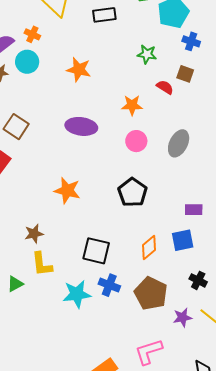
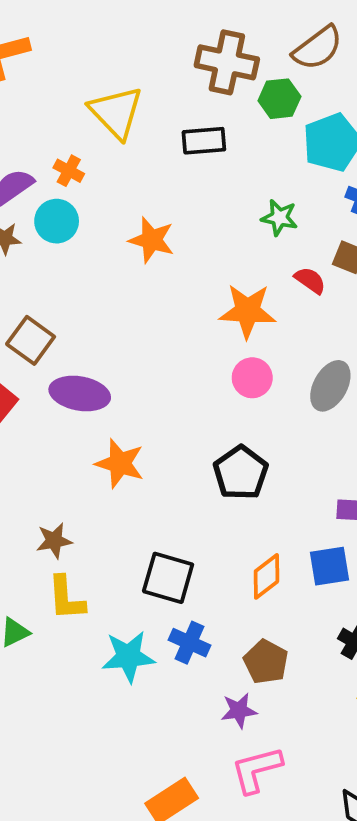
orange star: (132, 105) -> (247, 311), size x1.4
purple ellipse: (81, 126) -> (80, 393), moved
brown pentagon: (151, 293) -> (266, 662), size x0.7
purple star: (182, 317) -> (239, 711), moved

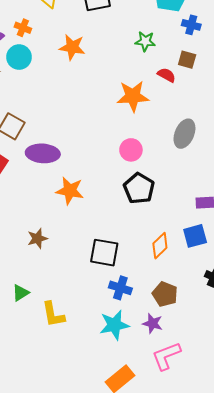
orange star: (152, 240) -> (72, 47), moved
pink circle: (252, 378) -> (131, 150), moved
yellow L-shape: (66, 598) -> (53, 314), moved
cyan star: (128, 657) -> (114, 325), moved
purple star: (239, 711) -> (153, 323), turned 30

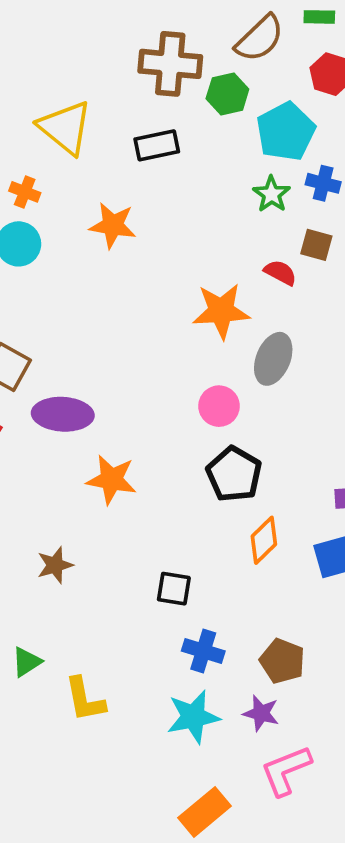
green star: (145, 41) -> (272, 194), moved, turned 30
gray ellipse: (184, 134) -> (273, 359), moved
orange diamond: (160, 246) -> (264, 540), moved
black square: (104, 253) -> (174, 589), size x0.7

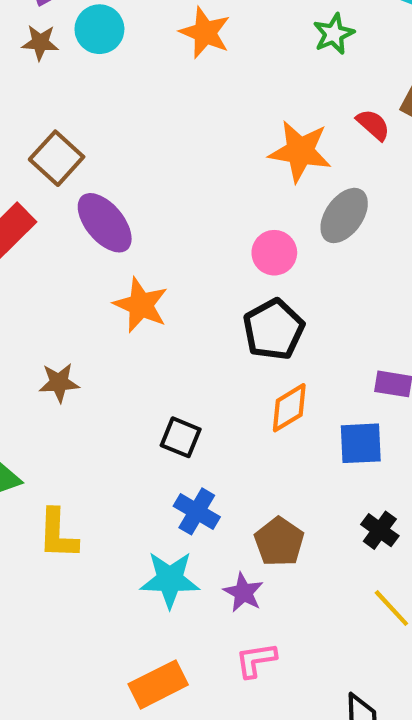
green star: (272, 194) -> (334, 34), moved
purple ellipse: (63, 414) -> (105, 223), turned 34
pink L-shape: (286, 770) -> (256, 660), size x0.7

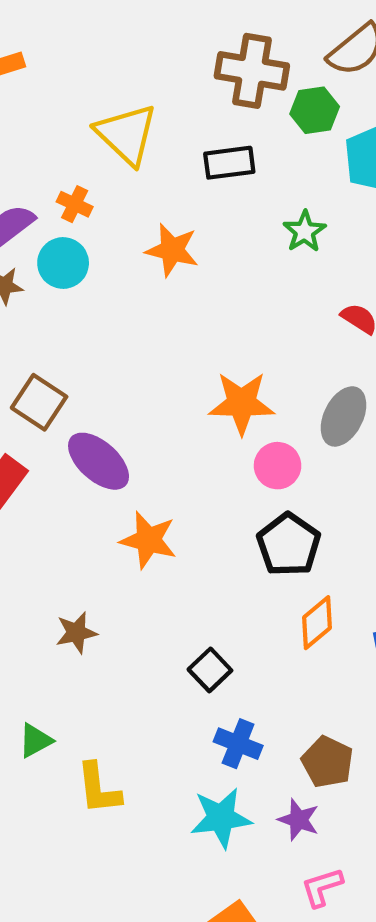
orange star: (300, 151) -> (242, 403), moved
black square: (181, 437) -> (210, 670), turned 33

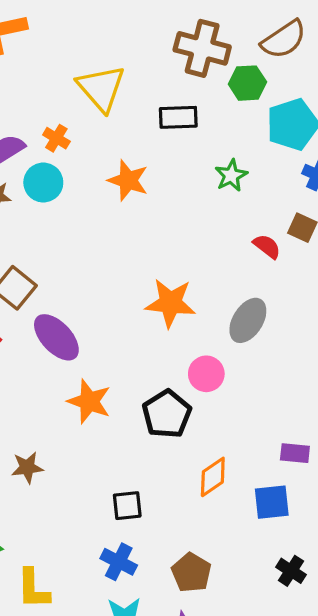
pink circle: (278, 466) -> (206, 374), moved
black pentagon: (289, 545) -> (167, 414), moved
black square: (210, 670) -> (127, 506), turned 32
blue cross: (238, 744) -> (119, 562), moved
brown pentagon: (327, 762) -> (191, 573), moved

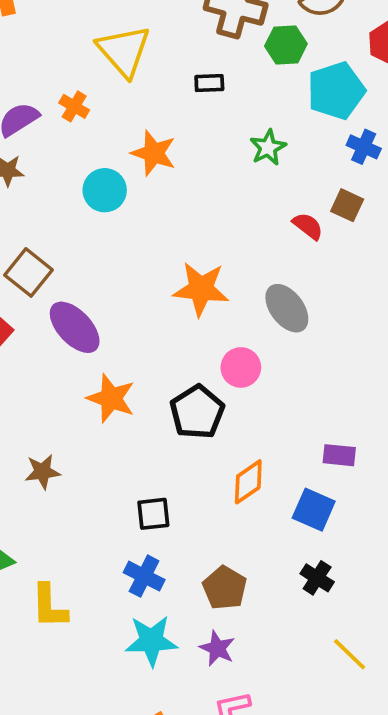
black rectangle: (178, 117) -> (209, 83), size x0.7
cyan circle: (43, 183) -> (105, 190), moved
gray ellipse: (248, 320) -> (287, 308), turned -69
blue square: (272, 502) -> (314, 510), turned 30
black cross: (291, 571) -> (317, 578), moved

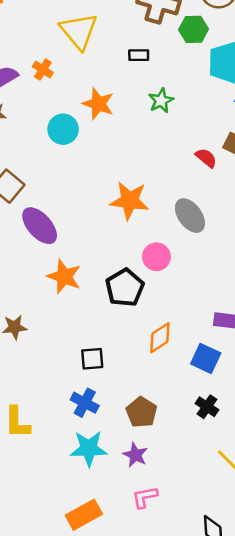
green star: (268, 147) -> (161, 101), moved

